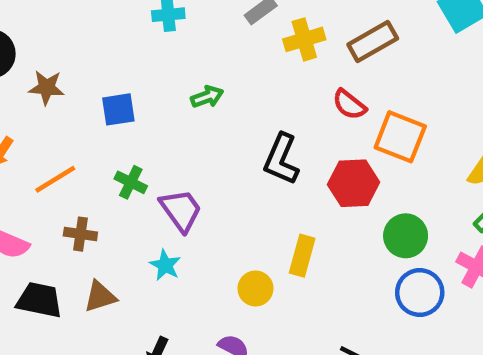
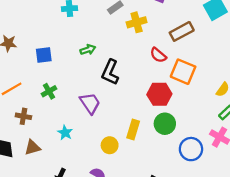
brown rectangle: (373, 41) -> (182, 31), moved
black L-shape: (281, 159) -> (110, 72), moved
green cross: (131, 182) -> (49, 91), turned 32
purple trapezoid: (181, 210) -> (90, 103), moved
green circle: (406, 236) -> (165, 124), moved

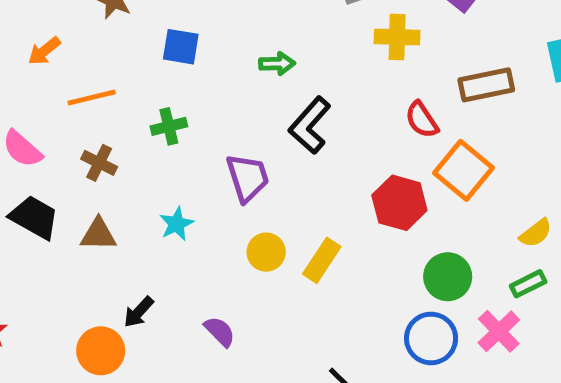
green circle: (165, 124) -> (448, 277), moved
yellow circle: (110, 145) -> (266, 252), moved

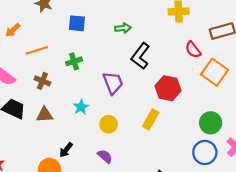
red hexagon: (399, 203) -> (168, 88), moved
yellow circle: (266, 252) -> (109, 124), moved

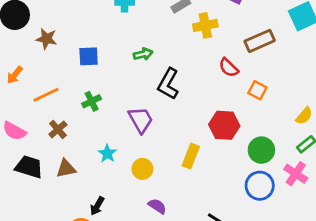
orange square: (214, 72) -> (257, 90), size x0.6
brown cross: (42, 81) -> (58, 129), turned 35
red hexagon: (168, 88) -> (224, 125), moved
purple semicircle: (105, 156) -> (157, 206), moved

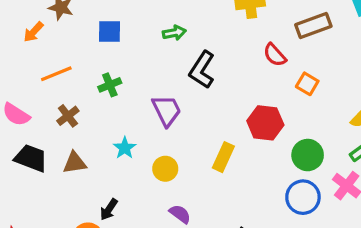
orange arrow: (15, 75) -> (33, 32), moved

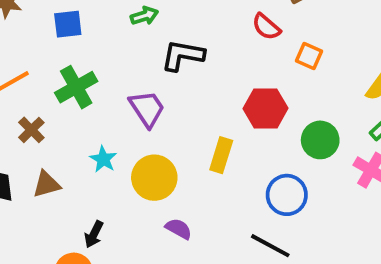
black L-shape: (202, 70) -> (183, 55), turned 75
green cross: (110, 85) -> (76, 87), size x1.5
yellow circle: (165, 169) -> (154, 178), size x1.5
blue circle: (303, 197) -> (287, 195), moved

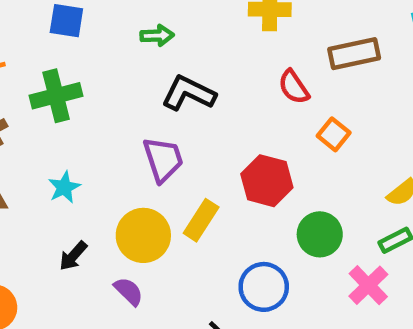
purple trapezoid: (147, 109) -> (163, 159), moved
yellow circle: (154, 178) -> (143, 235), moved
black arrow: (94, 234) -> (73, 256), moved

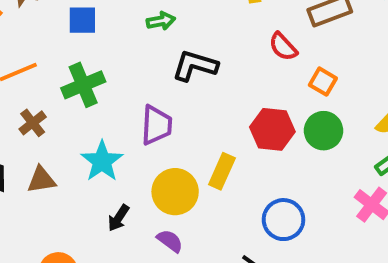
purple trapezoid: (163, 159) -> (156, 125), moved, turned 30
cyan star: (64, 187) -> (102, 161), size x1.5
green circle: (320, 234) -> (324, 131), moved

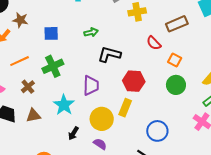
red hexagon: (272, 129) -> (134, 81), moved

